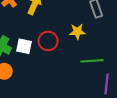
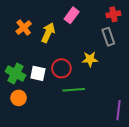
green line: (92, 61) -> (74, 90), moved

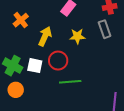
yellow arrow: (48, 33) -> (45, 36), moved
yellow star: (90, 59) -> (77, 36), moved

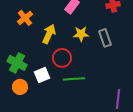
gray rectangle: (105, 29) -> (105, 38), moved
white square: (35, 66) -> (42, 75), moved, turned -35

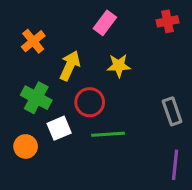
gray rectangle: (105, 38) -> (172, 111), moved
green cross: (17, 63) -> (36, 98), moved

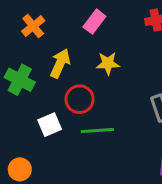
orange cross: (33, 41) -> (33, 26), moved
green cross: (36, 98) -> (20, 80), moved
orange circle: (26, 146) -> (20, 169), moved

